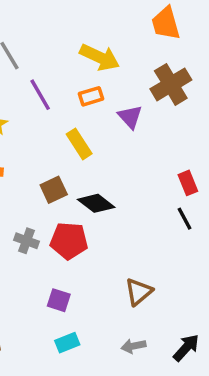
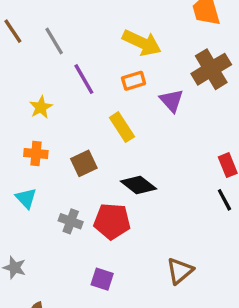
brown square: (54, 190) -> (84, 163), moved

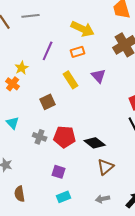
gray line: (54, 41) -> (31, 16), moved, turned -66
purple line: (84, 79) -> (48, 51), turned 54
purple triangle: (172, 101) -> (99, 76), moved
orange cross: (36, 153) -> (13, 84), moved, turned 32
black diamond: (138, 185) -> (95, 143), moved

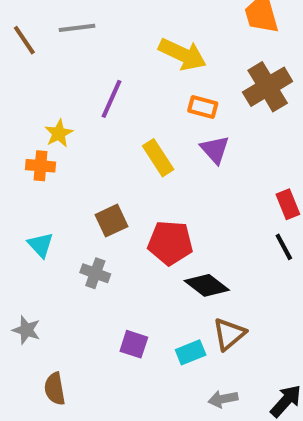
orange rectangle: (78, 52) -> (203, 107), moved, turned 32
orange cross: (13, 84) -> (41, 166), turned -32
brown square: (48, 102) -> (112, 221), moved
red pentagon: (65, 137) -> (170, 243), moved
cyan rectangle: (64, 197) -> (191, 352), moved

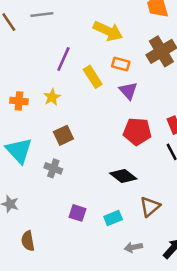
yellow star: (59, 133) -> (52, 97), moved
yellow rectangle: (158, 158) -> (93, 77), moved
red pentagon: (170, 243) -> (137, 131), moved
cyan triangle: (41, 245) -> (19, 151), size x1.6
brown triangle: (229, 334) -> (150, 207), moved

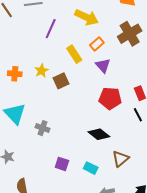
purple line: (63, 59) -> (51, 29), moved
orange rectangle: (121, 64) -> (97, 44), turned -56
brown square: (63, 135) -> (61, 81), moved
cyan rectangle: (113, 218) -> (91, 168), turned 48

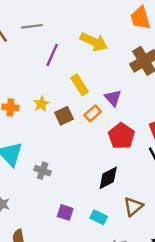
orange rectangle: (97, 44) -> (93, 113), moved
red pentagon: (110, 98) -> (121, 136), turned 30
black diamond: (99, 134) -> (108, 178), turned -65

